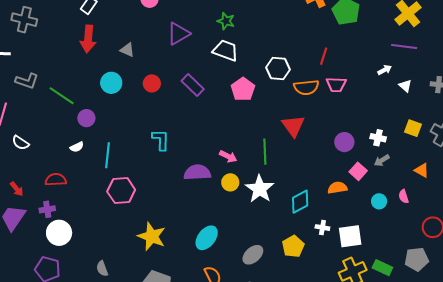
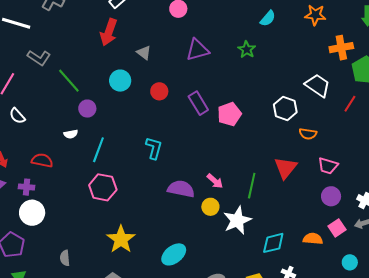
white trapezoid: (226, 51) -> (318, 85), moved
red line: (324, 56) -> (350, 104), moved
pink trapezoid: (336, 85) -> (328, 166), moved
orange semicircle: (306, 87) -> (308, 134), size x0.7
pink pentagon: (243, 89) -> (229, 114), moved

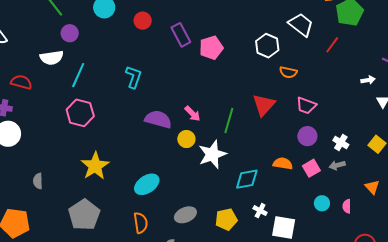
white semicircle: (71, 134) -> (52, 58), size x1.6
orange semicircle: (313, 239) -> (283, 164), moved

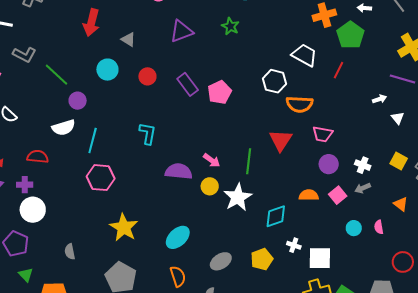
orange semicircle: (288, 72) -> (300, 104), size x1.5

